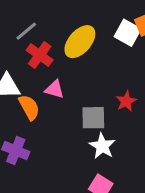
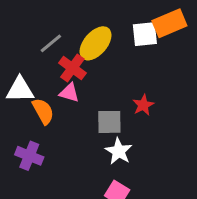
gray line: (26, 31) -> (51, 43), moved
white square: (128, 33) -> (145, 34), turned -35
red cross: (40, 55) -> (72, 68), moved

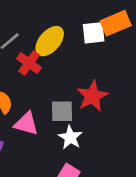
pink triangle: (69, 93) -> (26, 124), moved, size x1.4
red star: (143, 105) -> (92, 96), size x1.6

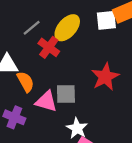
gray square: (62, 111) -> (66, 94), moved
white star: (70, 137) -> (77, 128), moved

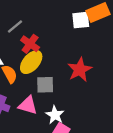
yellow ellipse: (67, 28) -> (31, 62), moved
pink triangle: (46, 101) -> (28, 105), moved

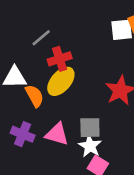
red cross: (30, 44) -> (60, 59), turned 36
gray square: (45, 85) -> (90, 128), moved

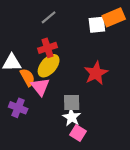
gray line: (41, 38) -> (49, 17), moved
pink triangle: (57, 134) -> (40, 87), moved, turned 36

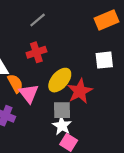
white square: (97, 25) -> (104, 60), moved
yellow ellipse: (49, 66) -> (60, 80), moved
red star: (96, 73) -> (80, 91), moved

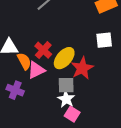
red cross: (36, 52) -> (43, 50), moved, turned -30
pink triangle: (29, 93) -> (36, 70), turned 42

